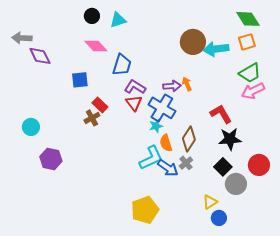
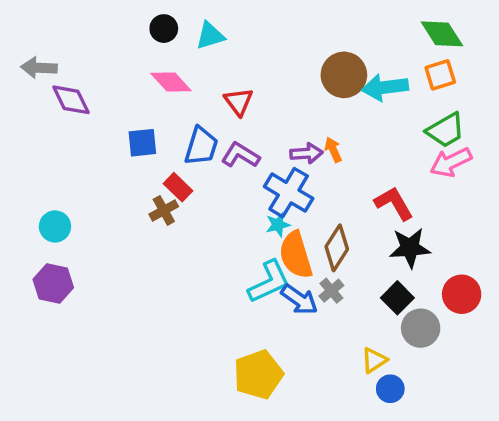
blue trapezoid: (122, 65) -> (201, 146), moved
red triangle: (134, 103) -> (239, 102), moved
orange semicircle: (166, 143) -> (296, 255), size x1.5
purple hexagon: (51, 159) -> (53, 284), moved

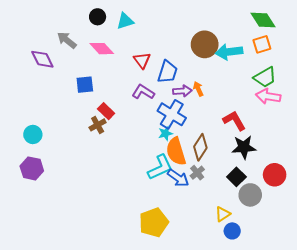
gray arrow: (39, 68) -> (67, 40), moved, turned 36
blue trapezoid: (201, 146) -> (168, 72), moved
pink arrow: (451, 162) -> (268, 96), turned 35

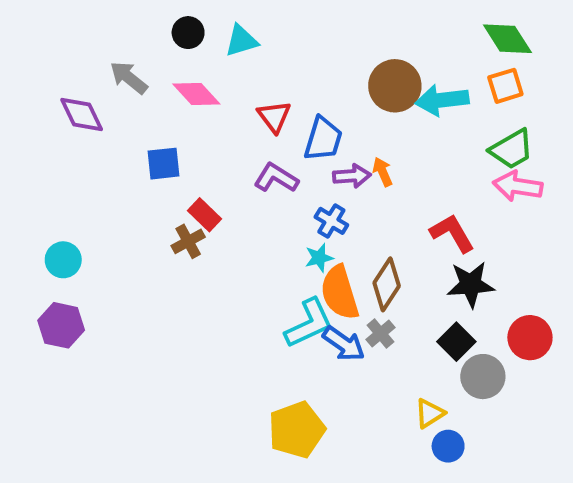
blue cross: (172, 114) -> (331, 221), size x0.6

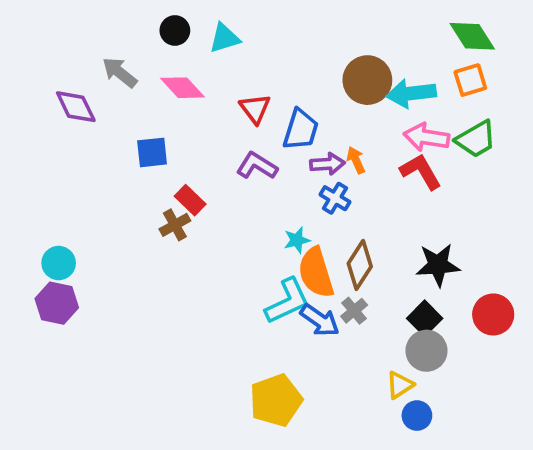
pink arrow: (518, 186) -> (426, 137), moved
blue cross: (331, 221) -> (335, 198), moved
red L-shape: (452, 233) -> (421, 172), moved
cyan circle: (63, 260) -> (59, 263), moved
gray circle: (483, 377) -> (426, 351), moved

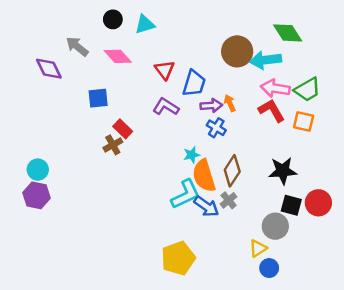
green diamond: (472, 36) -> (288, 33), moved
orange square: (470, 80) -> (304, 122), moved, turned 30
black square: (425, 318) -> (291, 205), moved, turned -30

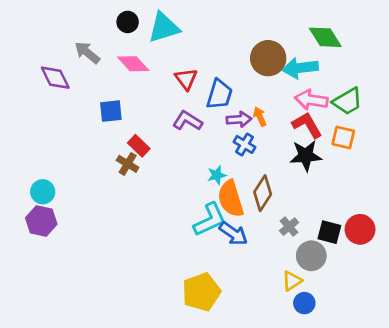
cyan triangle: (145, 24) -> (164, 28), size x1.4
brown cross: (113, 145) -> (128, 164), turned -30
black star: (283, 171) -> (306, 156), moved
gray cross: (229, 200) -> (289, 227), moved

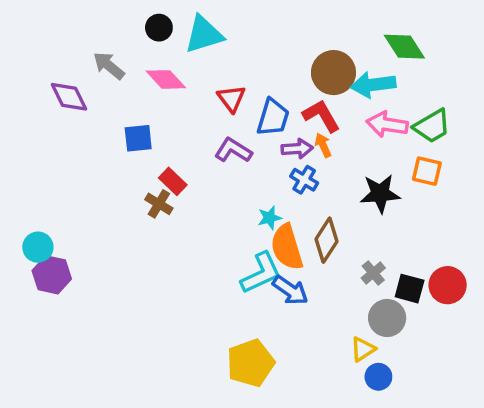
red L-shape: (307, 125) -> (321, 116), moved
cyan circle: (43, 192) -> (38, 247), moved
gray cross: (289, 227) -> (373, 273), moved

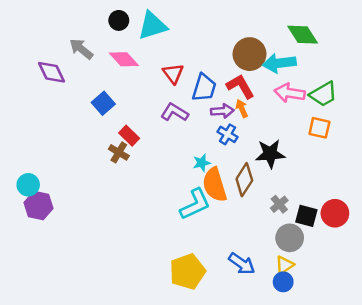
blue square: (138, 138) -> (103, 103), turned -35
black star: (380, 194) -> (270, 154), moved
blue arrow: (290, 290) -> (242, 264), moved
yellow triangle: (363, 349) -> (284, 265), moved

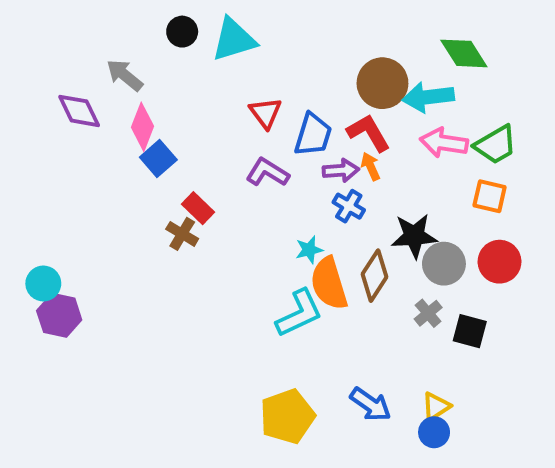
pink diamond: (124, 59) -> (142, 127), moved, turned 64
red circle: (335, 213) -> (500, 262), moved
gray circle: (290, 238) -> (444, 264), moved

